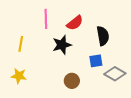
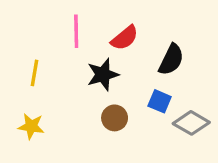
black semicircle: (103, 36) -> (171, 60), turned 36
blue square: (96, 61) -> (160, 101), turned 32
brown circle: (72, 81) -> (115, 118), moved

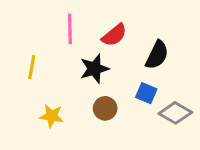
yellow star: (31, 126) -> (52, 116), moved

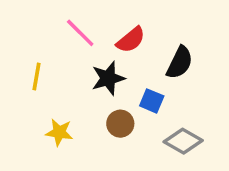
pink line: (70, 29) -> (80, 33), turned -44
blue square: (146, 93) -> (152, 101), moved
gray diamond: (175, 113) -> (183, 141), moved

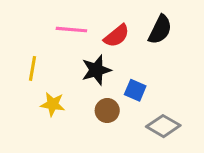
pink line: (80, 33) -> (71, 30), turned -40
black semicircle: (180, 63) -> (160, 30), moved
yellow star: (59, 132) -> (53, 104), moved

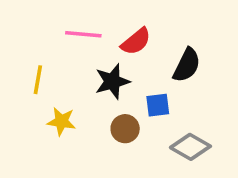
black semicircle: (160, 30) -> (187, 65), moved
blue square: (135, 90) -> (158, 105), turned -30

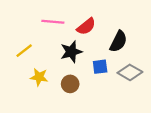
yellow line: (38, 80) -> (24, 51), turned 42
brown circle: (125, 129) -> (70, 84), moved
gray diamond: (190, 147) -> (130, 72), moved

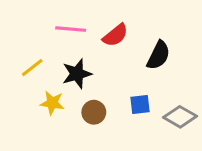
black star: (71, 52) -> (77, 74), moved
blue square: (100, 67) -> (140, 105), moved
gray diamond: (130, 72) -> (180, 117), moved

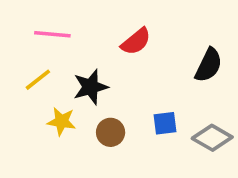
pink line: (71, 29) -> (52, 34), moved
black semicircle: (158, 55) -> (209, 65), moved

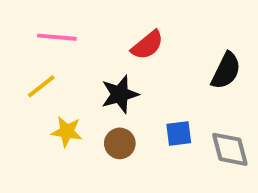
black star: (91, 87) -> (120, 94), moved
gray diamond: (212, 138) -> (230, 149), turned 45

